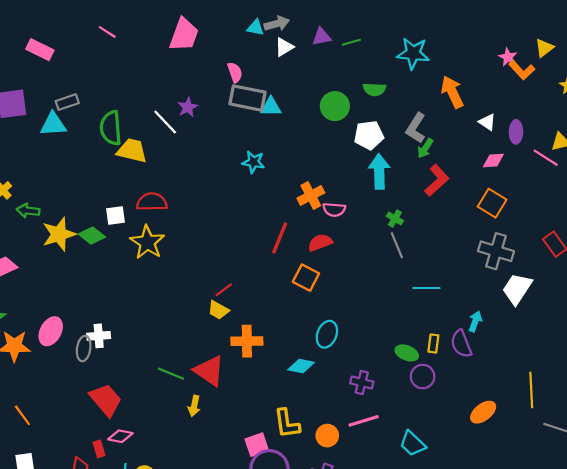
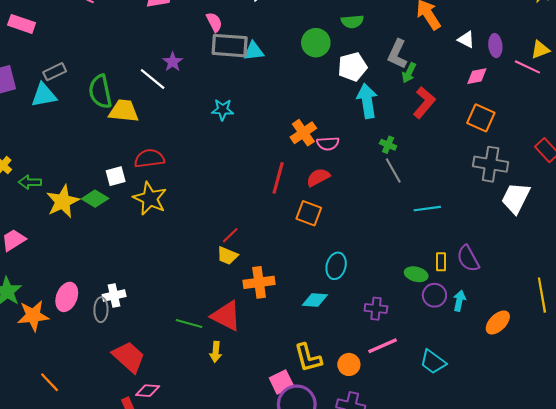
cyan star: (253, 162) -> (223, 110), moved
cyan arrow: (475, 321) -> (459, 301), moved

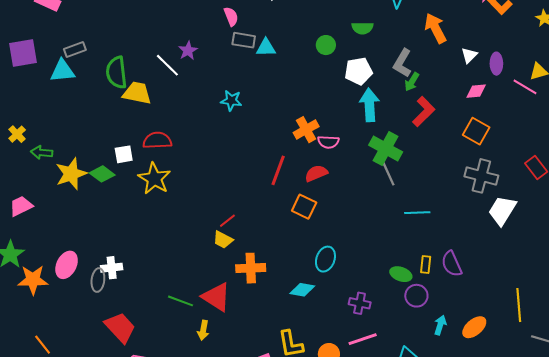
white triangle: (466, 39) -> (469, 55), turned 42
green circle: (316, 43) -> (326, 45), size x0.7
gray rectangle: (230, 46) -> (244, 40), size x0.7
green cross: (388, 145) -> (386, 148), size x2.0
cyan arrow: (459, 301) -> (440, 325), moved

